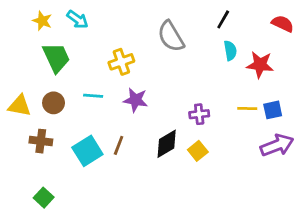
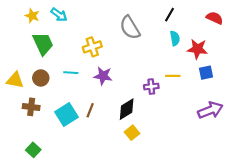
yellow line: (247, 108) -> (173, 76), moved
blue square: (273, 110) -> (206, 73), moved
yellow square: (198, 151) -> (132, 133), moved

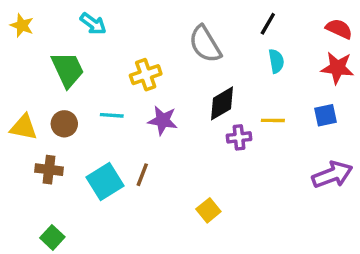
yellow star: (32, 16) -> (22, 25), moved
red star: (197, 49) -> (337, 68), moved
black diamond: (127, 109) -> (222, 103), moved

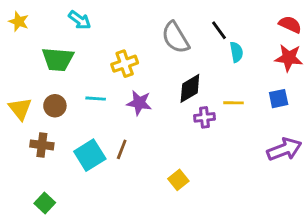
black line: (268, 24) -> (219, 30), moved, turned -66
green trapezoid: (68, 70) -> (58, 59), turned 120
yellow triangle: (24, 127) -> (20, 109), turned 40

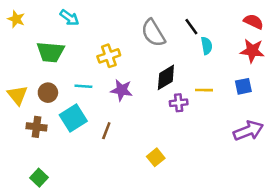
cyan square: (90, 155) -> (73, 118), moved

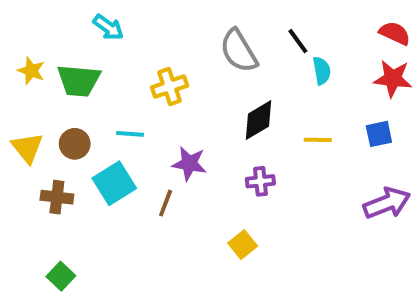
yellow star: (16, 19) -> (31, 71), moved
purple star: (122, 90) -> (189, 164), moved
purple cross: (179, 103) -> (260, 181), moved

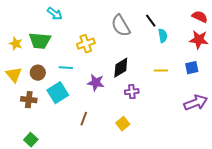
yellow star: (31, 71) -> (16, 44), moved
black diamond: (258, 120) -> (121, 68), moved
brown line: (166, 203) -> (84, 119), moved

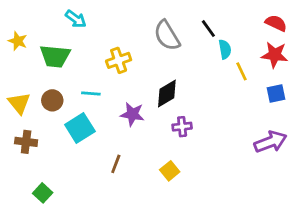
yellow star: (16, 44) -> (18, 41), moved
blue square: (192, 68) -> (276, 93), moved
yellow line: (161, 71) -> (241, 71), moved, turned 64
brown cross: (29, 100) -> (26, 142), moved

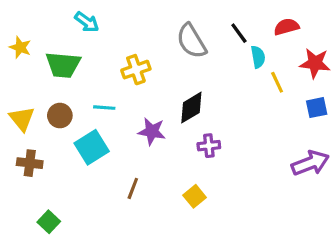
red semicircle: (276, 23) -> (287, 27), moved, turned -40

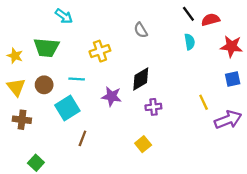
black line: (239, 33) -> (188, 14), moved
gray semicircle: (191, 41) -> (141, 30), size x0.6
yellow star: (20, 47) -> (15, 56), moved
yellow line: (277, 82) -> (204, 102), moved
brown line: (133, 188) -> (82, 138), moved

